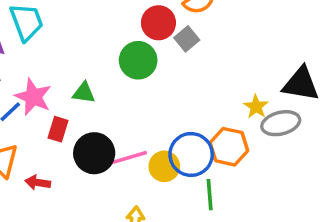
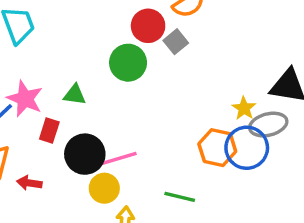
blue circle: (191, 154) -> (247, 148), moved
yellow circle: (164, 166) -> (104, 188), moved
green line: (210, 195) -> (180, 197), moved, turned -72

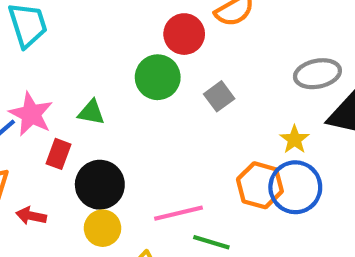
gray square: (176, 42) -> (219, 96), moved
gray ellipse: (268, 125) -> (317, 74), moved
pink line: (117, 159) -> (178, 213), moved
yellow circle: (104, 188) -> (103, 228), moved

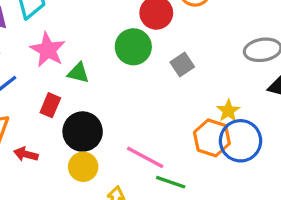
pink star: (31, 114) -> (48, 50), moved
yellow star: (294, 140) -> (228, 111), moved
pink line: (178, 213) -> (145, 157), turned 39

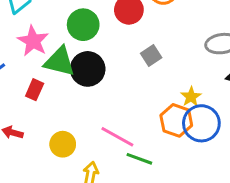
green circle: (133, 47) -> (83, 25), moved
green triangle: (78, 73) -> (60, 62), size x1.6
black circle: (83, 132) -> (88, 69), moved

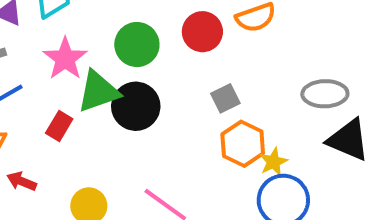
green triangle: (60, 62) -> (98, 91), turned -40
orange hexagon: (176, 120) -> (243, 144), moved

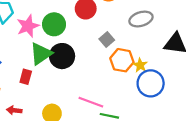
pink star: (65, 59) -> (28, 26), moved, turned 30
gray ellipse: (325, 94) -> (141, 19), moved

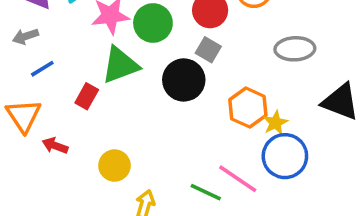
gray square: (107, 39) -> (208, 50), moved, turned -32
black circle: (62, 56) -> (184, 80), moved
pink line: (91, 102) -> (238, 179), moved

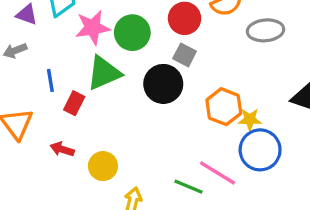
gray ellipse: (295, 49) -> (266, 30), moved
blue line: (42, 69) -> (50, 80), moved, turned -65
yellow star: (275, 123) -> (250, 119), turned 30
red arrow: (55, 146) -> (62, 149), moved

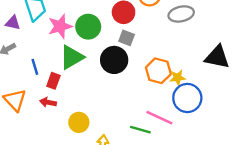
red arrow: (62, 149) -> (48, 102), moved

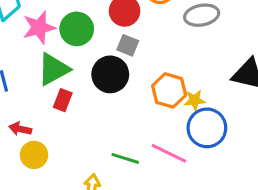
red rectangle: (53, 81) -> (63, 100), moved
yellow circle: (79, 122) -> (34, 155), moved
green line: (140, 130) -> (125, 158), moved

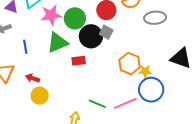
black circle: (110, 74) -> (91, 36), moved
red rectangle: (63, 100) -> (79, 61), moved, turned 56
pink line: (169, 153) -> (125, 103), turned -55

